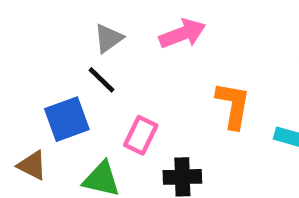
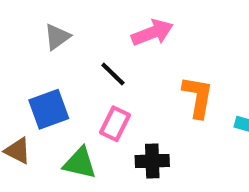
gray triangle: (108, 38) -> (57, 37), moved
black line: (101, 80) -> (113, 74), moved

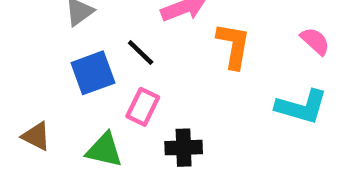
orange L-shape: (198, 97) -> (233, 46), moved
blue square: (49, 109) -> (93, 73), moved

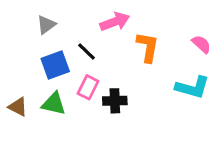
black cross: (184, 148) -> (115, 101), moved
green triangle: (104, 150) -> (54, 104), moved

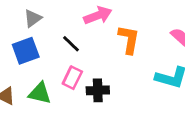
blue square: (55, 65) -> (26, 51), moved

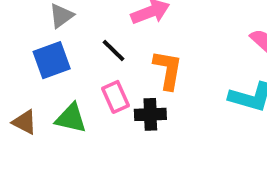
orange L-shape: (129, 39) -> (168, 70), moved
pink rectangle: (72, 78) -> (116, 97), turned -50

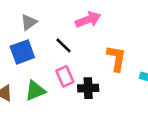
orange L-shape: (168, 70) -> (117, 58), moved
green triangle: (71, 118) -> (35, 91), turned -35

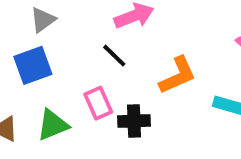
black line: (64, 45) -> (114, 56), moved
orange L-shape: (117, 58) -> (178, 75), turned 56

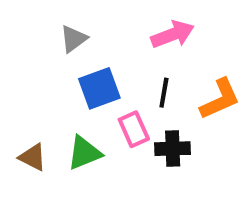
black line: (114, 56) -> (164, 93), moved, turned 56
blue square: (33, 65) -> (99, 88), moved

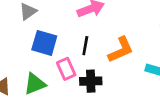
blue square: (99, 88) -> (44, 43), turned 36

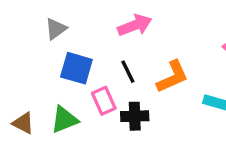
black line: (85, 46) -> (128, 72), turned -36

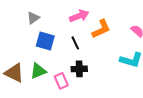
orange L-shape: (172, 77) -> (101, 29), moved
pink rectangle: (104, 101) -> (61, 81), moved
brown triangle: (23, 123) -> (14, 73), size x1.5

